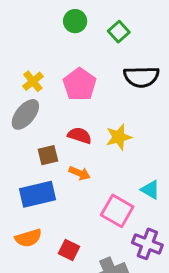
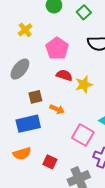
yellow cross: (33, 81) -> (25, 30), moved
red semicircle: (80, 136) -> (64, 75), moved

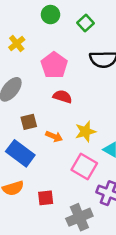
yellow star: (84, 85) -> (85, 132), moved
blue rectangle: (28, 124) -> (20, 153), turned 50
red square: (50, 162) -> (46, 198), turned -32

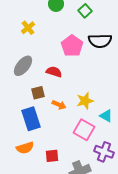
pink pentagon: (54, 65) -> (72, 46), moved
red semicircle: (63, 97) -> (54, 72), moved
blue rectangle: (20, 153) -> (31, 119), turned 35

